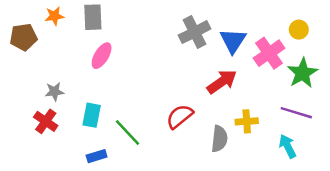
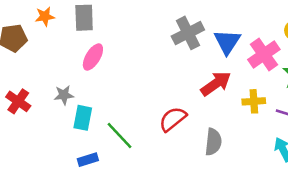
gray star: (54, 92) -> (64, 95), moved
red cross: (46, 121) -> (18, 101), moved
yellow cross: (247, 121) -> (254, 101), moved

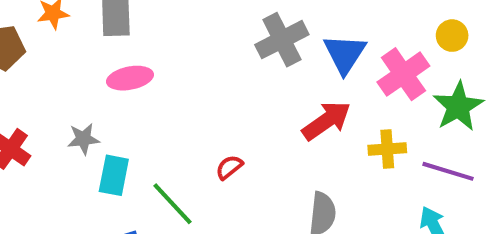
pink ellipse: (93, 57) -> (130, 78), turned 48
red semicircle: (173, 119) -> (229, 167), moved, size x0.6

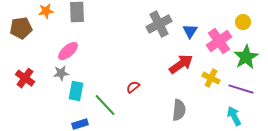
blue triangle: (345, 54) -> (190, 31), size x0.7
pink ellipse: (130, 78) -> (68, 51), moved, turned -30
yellow cross: (387, 149) -> (211, 78), turned 30

